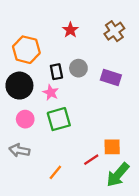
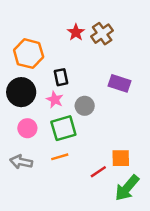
brown cross: (114, 31) -> (102, 34), moved
gray circle: (78, 68) -> (85, 106), moved
orange line: (55, 172) -> (60, 157), moved, turned 35

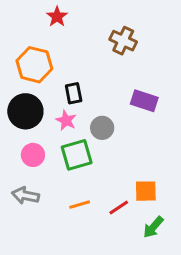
red star: (76, 32) -> (57, 17), moved
brown cross: (102, 34) -> (123, 41), turned -30
orange line: (60, 157) -> (80, 205), moved
green arrow: (127, 188) -> (153, 227), size x0.7

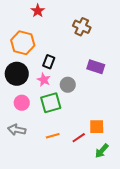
black rectangle: (74, 93) -> (49, 62), turned 32

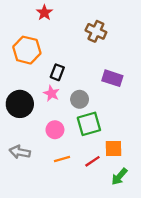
black circle: (17, 74) -> (20, 104), moved
pink circle: (22, 103) -> (55, 130), moved
green square: (51, 103) -> (89, 124), moved

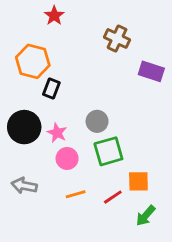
black rectangle: (57, 72) -> (51, 88), moved
purple rectangle: (112, 78) -> (151, 71), moved
pink star: (51, 93) -> (57, 133), moved

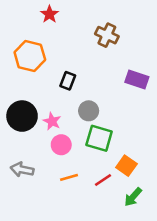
purple rectangle: (151, 71) -> (137, 79), moved
black rectangle: (51, 88) -> (68, 81), moved
green square: (108, 151) -> (99, 138), turned 32
orange square: (138, 181) -> (126, 166), turned 36

